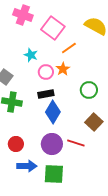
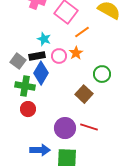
black rectangle: (46, 94) -> (37, 56), moved
blue diamond: (53, 112) -> (41, 73), moved
brown square: (94, 122) -> (84, 94), moved
red circle: (16, 144) -> (28, 109), moved

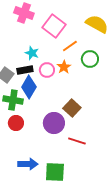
green circle: (102, 74) -> (90, 59), moved
purple circle: (65, 128) -> (54, 123), moved

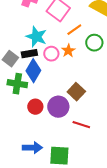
cyan star: (32, 53) -> (36, 37), size x1.5
red circle: (16, 123) -> (35, 107), moved

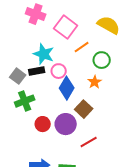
orange star: (68, 51) -> (95, 82), moved
blue diamond: (33, 71) -> (67, 88), moved
green cross: (17, 84) -> (25, 101), turned -30
red line: (81, 125) -> (89, 142), turned -48

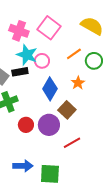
pink cross: (36, 14) -> (19, 31), moved
orange line: (82, 47) -> (74, 54), moved
green circle: (102, 60) -> (94, 61), moved
pink circle: (59, 71) -> (42, 61), moved

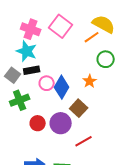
orange line: (74, 54) -> (92, 37), moved
cyan star: (27, 55) -> (27, 51), moved
pink circle: (42, 61) -> (47, 83), moved

